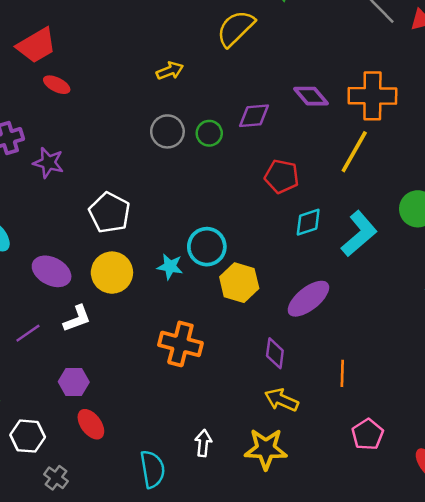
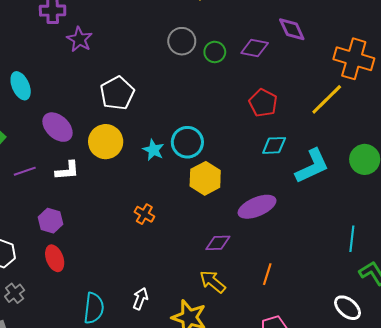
purple diamond: (311, 96) -> (292, 29), moved
orange cross: (180, 344) -> (144, 214), size x0.6
purple diamond: (275, 353) -> (218, 243), turned 65

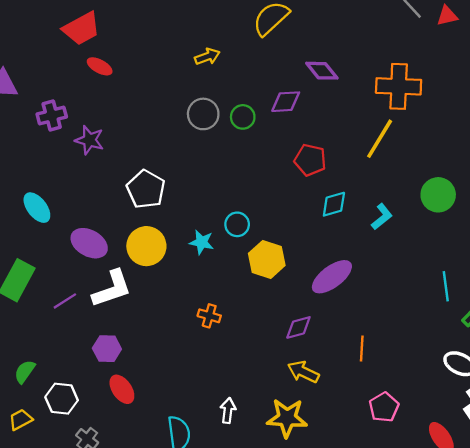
cyan circle: (187, 142) -> (237, 224), size x0.7
cyan L-shape: (312, 166) -> (382, 217), size x0.6
white L-shape: (67, 171) -> (112, 289), size x1.5

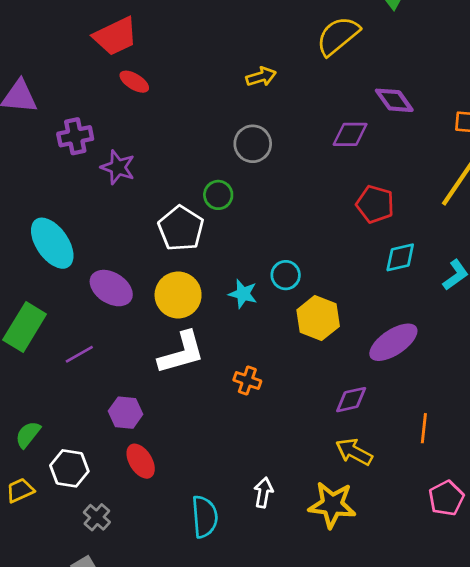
green circle: (243, 117) -> (218, 195), moved
cyan ellipse: (37, 208) -> (52, 243), size x1.4
white L-shape: (112, 289) -> (181, 353), moved

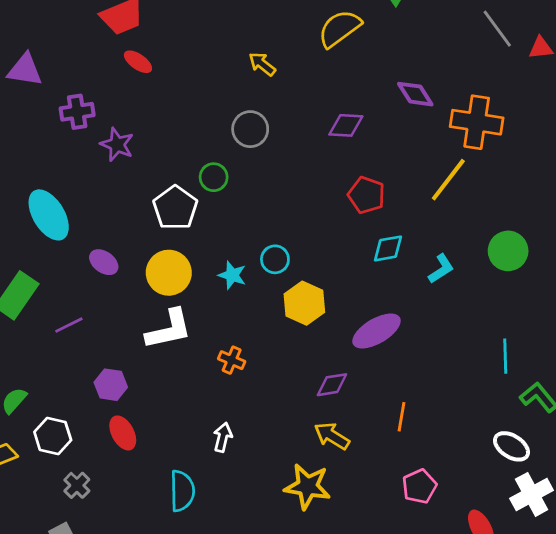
yellow arrow: (261, 77) -> (262, 64), turned -128
purple diamond: (394, 100) -> (415, 94), moved
purple ellipse: (111, 288) -> (104, 262), size x0.7
white arrow: (263, 492) -> (223, 437), moved

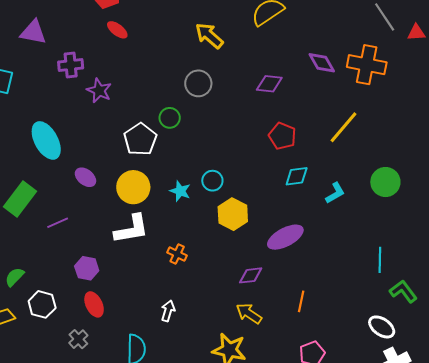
yellow arrow: (262, 64) -> (209, 36), size x1.4
orange cross: (477, 122) -> (367, 65), moved
gray cross: (77, 485) -> (78, 339), moved

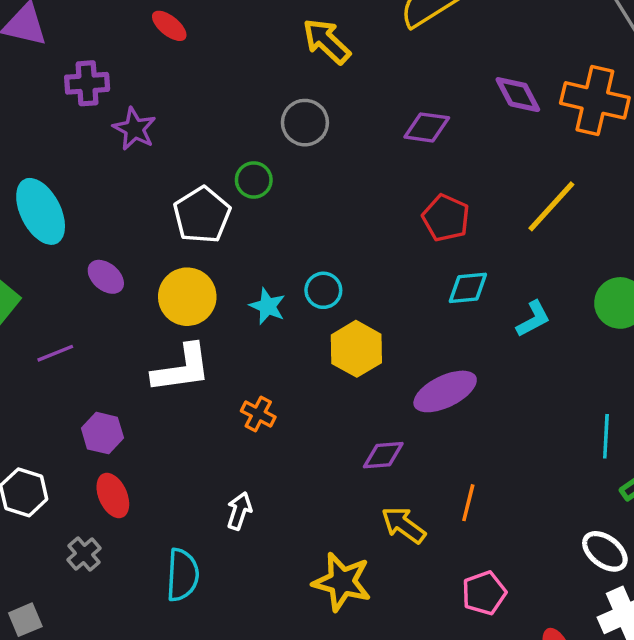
yellow arrow: (249, 313) -> (403, 525), moved

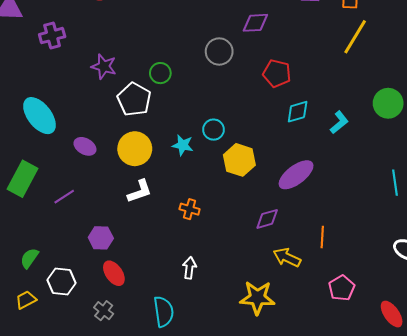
gray circle: (305, 123) -> (219, 51), moved
purple star: (134, 129) -> (104, 66), moved
yellow line: (551, 206) -> (355, 37), moved
white L-shape: (182, 369) -> (140, 191), size x0.7

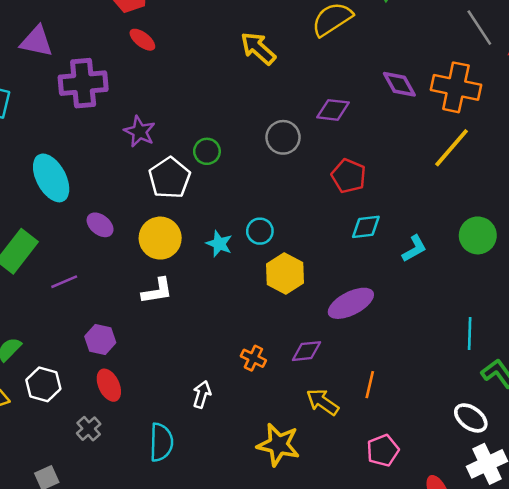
purple cross: (52, 36) -> (83, 83), size x1.5
orange cross: (190, 209) -> (253, 358), moved

